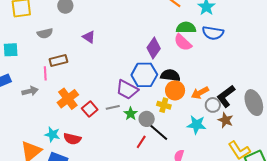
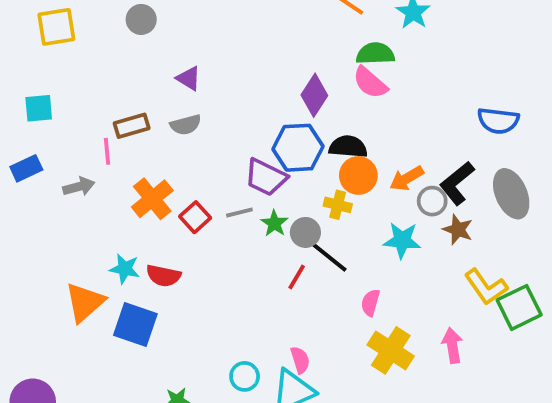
gray semicircle: (45, 33) -> (186, 125), moved
blue semicircle: (213, 33) -> (498, 121), moved

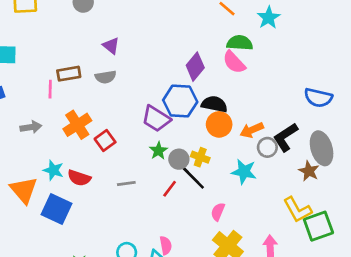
gray arrow: (79, 187) -> (31, 127), moved
yellow cross: (338, 205) -> (200, 157), moved
gray line: (239, 212) -> (126, 184), moved
brown star: (458, 230) -> (309, 171), moved
orange triangle: (85, 302) -> (24, 190), turned -36

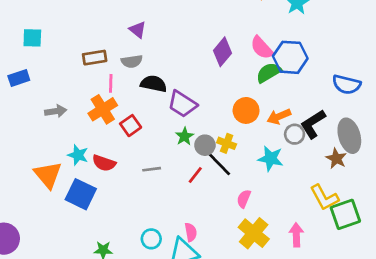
green semicircle: (240, 43) -> (269, 73), moved, turned -35
pink line: (50, 89) -> (111, 83), moved
blue hexagon: (180, 101) -> (290, 57), moved
black semicircle: (214, 104) -> (154, 84), moved

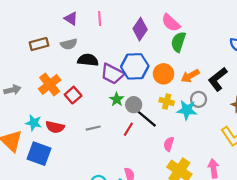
blue hexagon: (290, 57) -> (135, 66), moved
green semicircle: (269, 73) -> (178, 42), turned -36
pink line: (111, 83) -> (100, 19), moved
gray circle: (295, 134) -> (199, 99), moved
yellow cross: (227, 143) -> (167, 101), moved

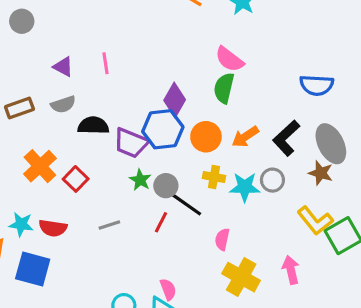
pink semicircle: (171, 23) -> (229, 59), moved
purple diamond: (140, 29) -> (175, 100), moved
gray circle: (199, 99) -> (272, 180), moved

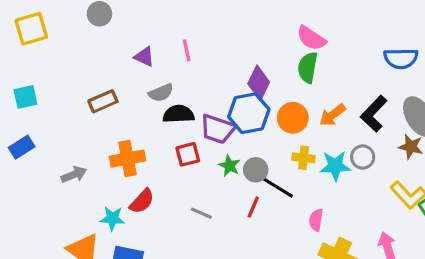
gray semicircle: (63, 104) -> (161, 93), moved
orange cross: (40, 166) -> (128, 159), turned 36
red square: (76, 179) -> (188, 154), moved, turned 35
gray line: (109, 225) -> (201, 213), turned 45
red semicircle: (53, 228) -> (142, 201), moved, turned -52

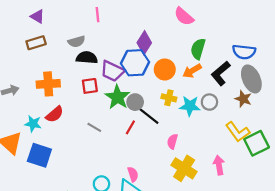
purple triangle: (144, 57) -> (37, 16), moved
blue semicircle: (401, 58) -> (244, 52), moved
green semicircle: (308, 68) -> (198, 49), moved
green star: (229, 166) -> (117, 97), size x1.6

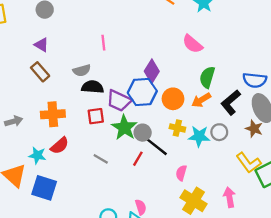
brown rectangle: (36, 43) -> (40, 72), turned 66

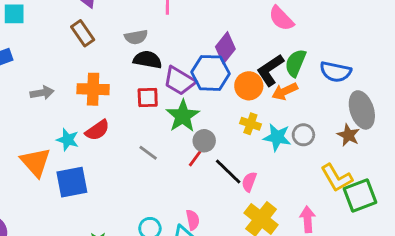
blue semicircle: (255, 80) -> (336, 72), moved
black L-shape: (231, 102) -> (270, 70), moved
gray circle: (143, 133) -> (204, 141), moved
black line: (157, 147) -> (228, 172), moved
blue square: (44, 188) -> (72, 182), turned -35

